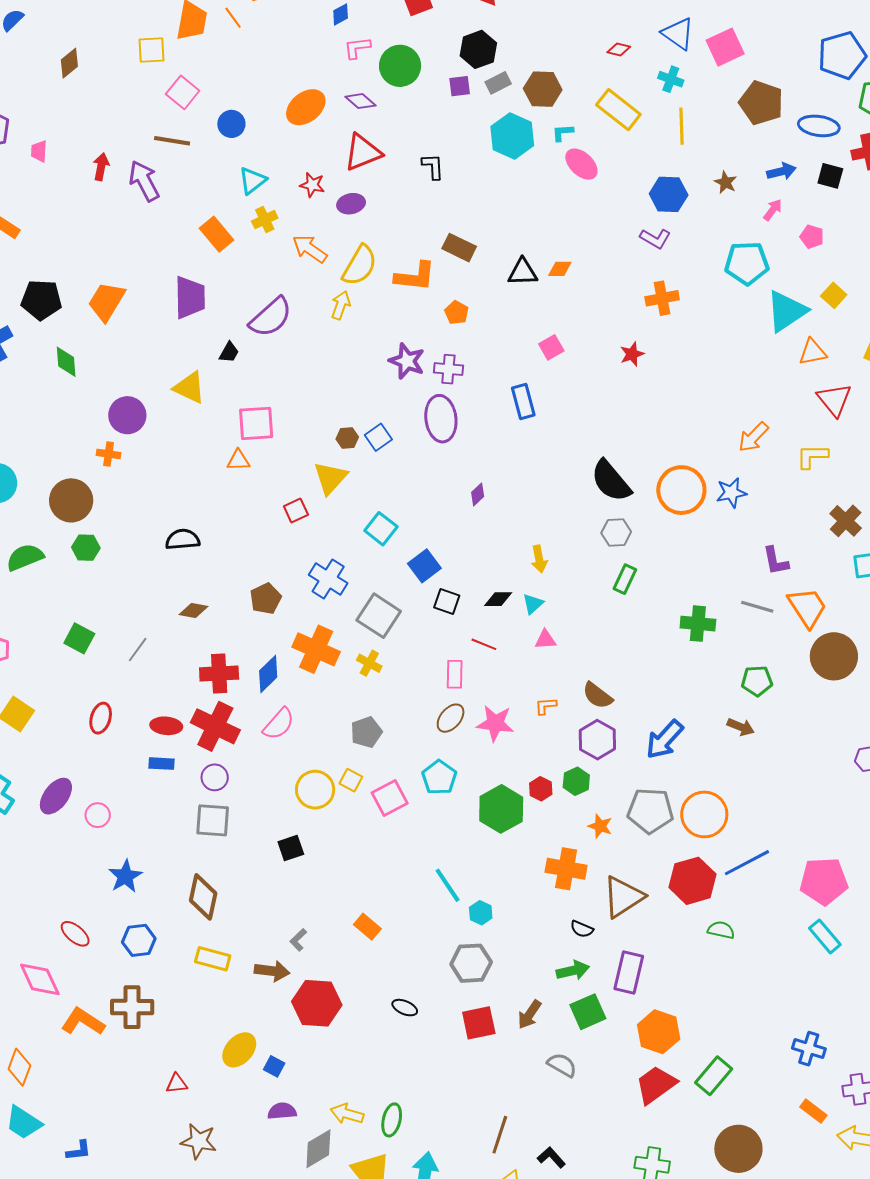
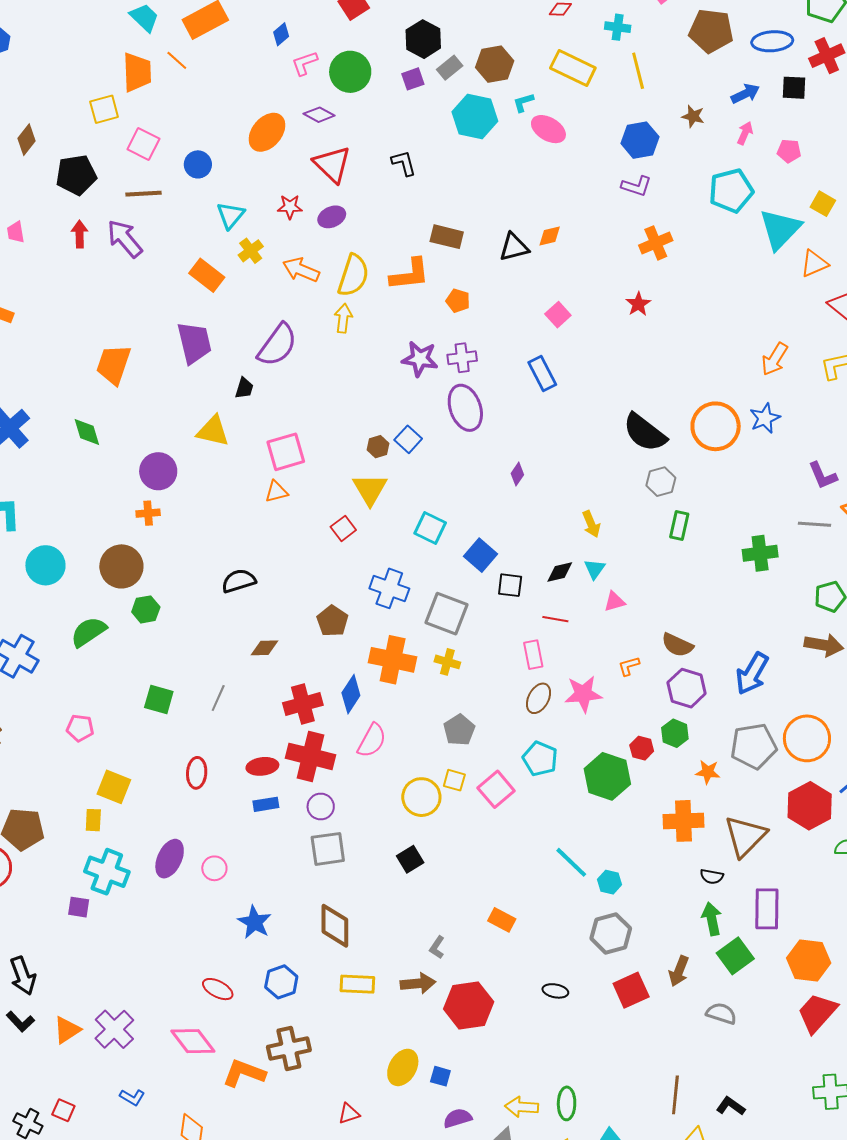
red triangle: (363, 152) -> (332, 164), turned -42
black pentagon: (41, 300) -> (76, 175), moved
brown arrow: (741, 727) -> (824, 645), size x1.4
green arrow: (573, 970) -> (712, 919), turned -76

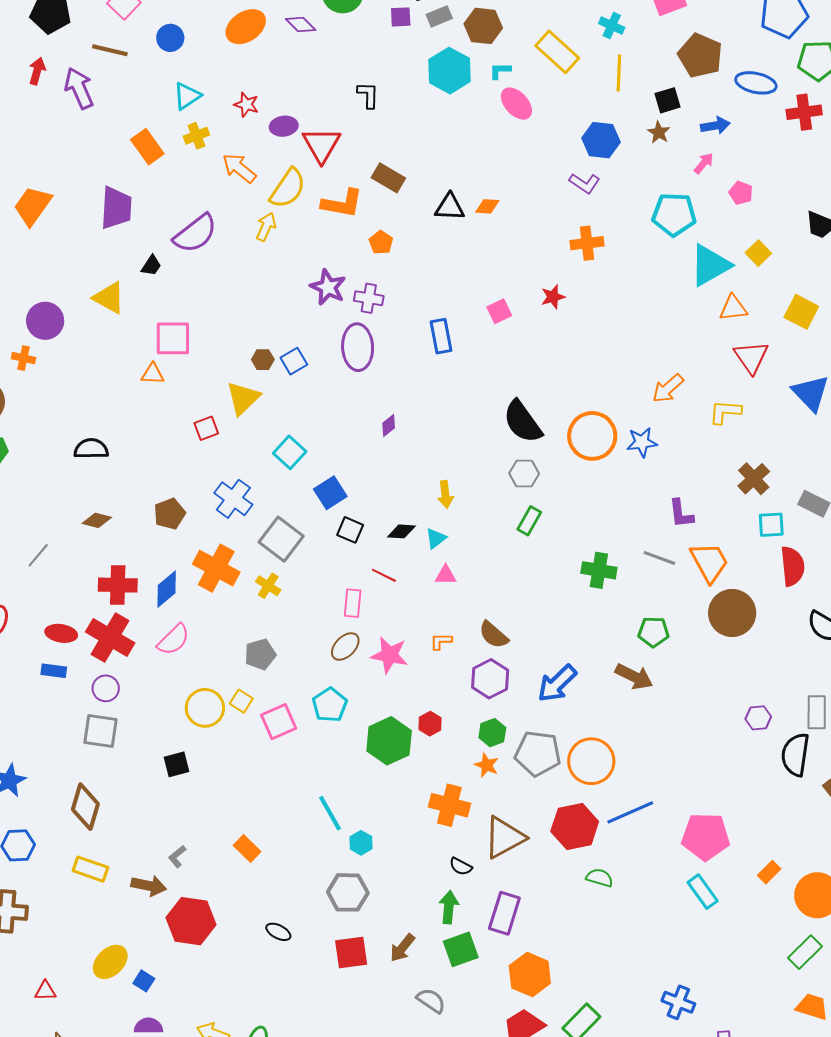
black square: (794, 88) -> (667, 100), moved, turned -36
red triangle: (332, 164) -> (321, 145), moved
pink square: (558, 315) -> (499, 311), moved
green hexagon: (675, 733) -> (492, 733), moved

